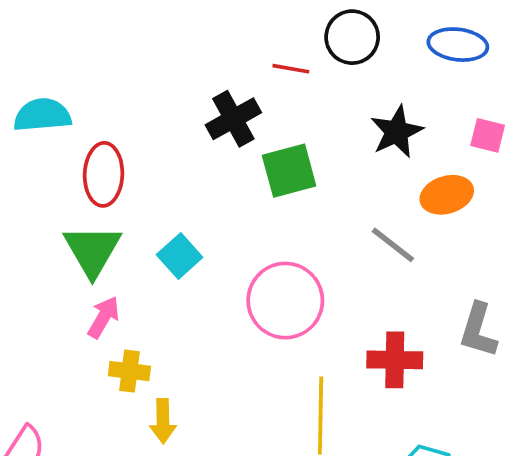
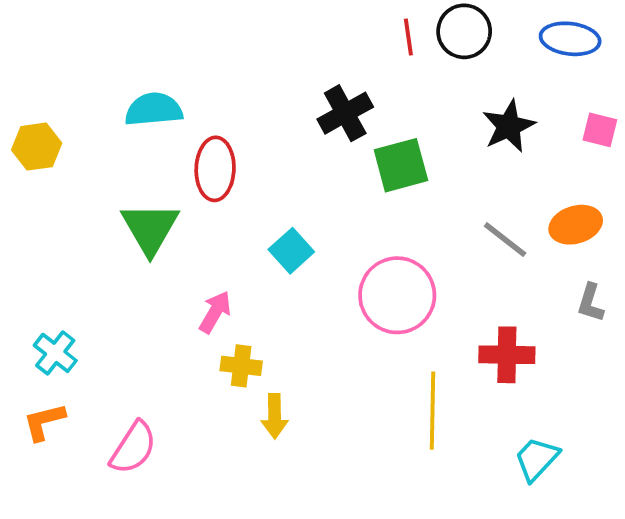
red line: (291, 69) -> (408, 37), moved, turned 72
orange ellipse: (447, 195) -> (576, 225), moved
green triangle: (92, 250) -> (150, 228), moved
gray L-shape: (478, 330) -> (591, 303), moved, size x0.7

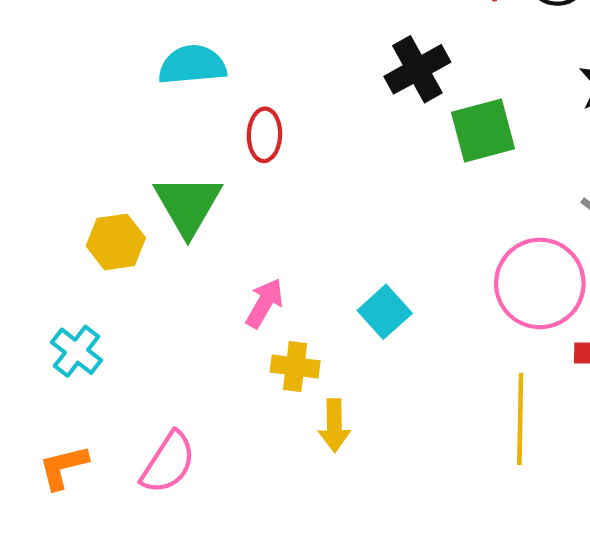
yellow hexagon: (37, 147) -> (116, 242), moved
red ellipse: (215, 169) -> (264, 135), size x0.7
cyan square: (291, 251) -> (385, 312), moved
pink circle: (397, 295) -> (540, 283), moved
orange L-shape: (44, 422) -> (63, 467), moved

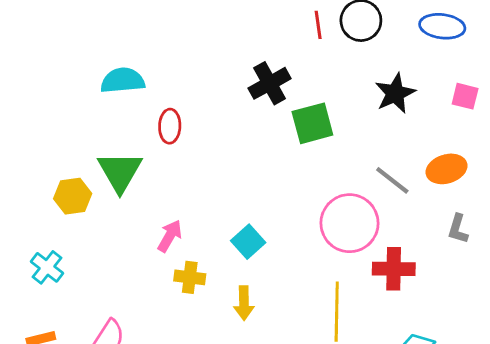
yellow arrow: (334, 426) -> (244, 303), moved

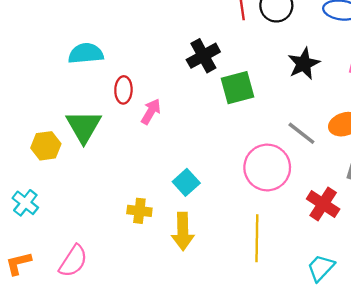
pink arrow: (170, 236) -> (151, 112), moved
red cross: (394, 269) -> (323, 204), moved, turned 32
yellow arrow: (244, 303) -> (183, 231), size x1.4

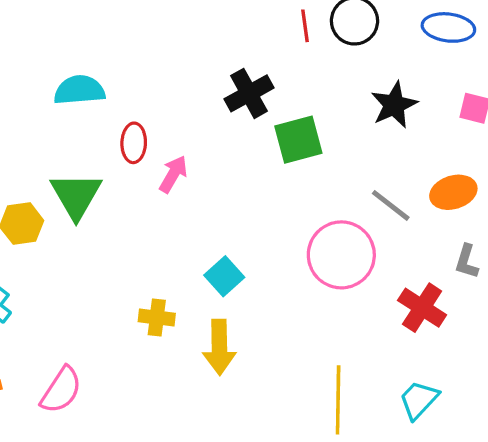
yellow line: (257, 238) -> (338, 400), moved

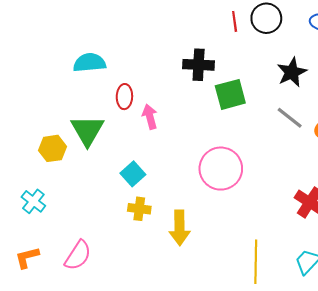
black cross: (249, 93) -> (199, 65), turned 32
pink arrow: (173, 174) -> (150, 117), turned -45
gray line: (391, 205) -> (290, 118), moved
pink circle: (341, 255) -> (221, 169), moved
cyan square: (224, 276) -> (133, 174), moved

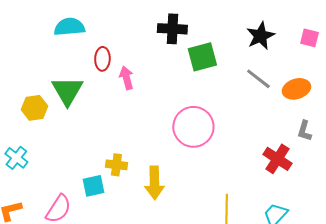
cyan square: (133, 174) -> (93, 186), moved, turned 30

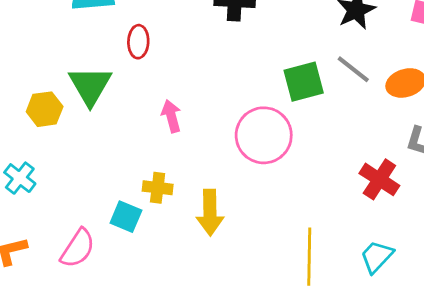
green square: (202, 57) -> (304, 82), moved
pink arrow: (126, 78) -> (171, 116), moved
cyan square: (93, 186) -> (126, 217), turned 35

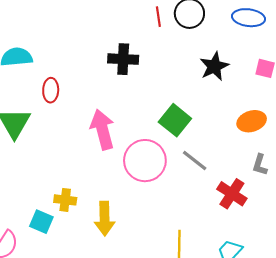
gray line: (353, 69) -> (195, 161), moved
green square: (304, 82) -> (175, 120), turned -36
pink arrow: (171, 116) -> (102, 130), moved, size x1.6

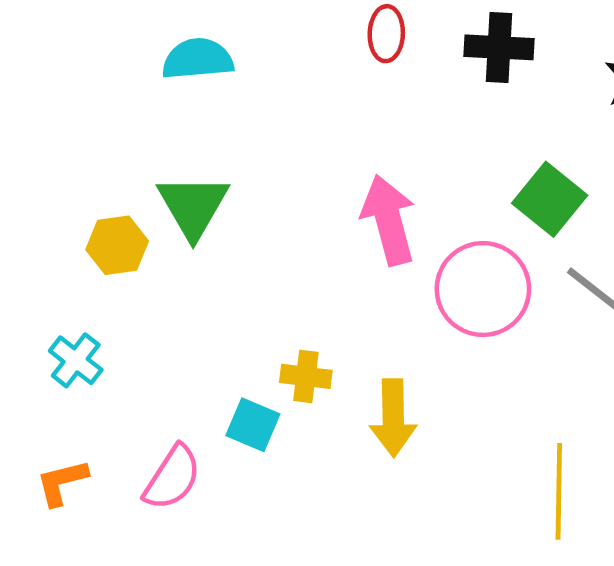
black cross: (123, 59) -> (499, 47), moved
red ellipse: (51, 90) -> (386, 34), moved

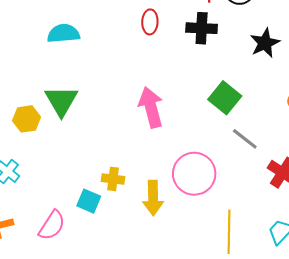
pink circle: (483, 289) -> (194, 174), moved

